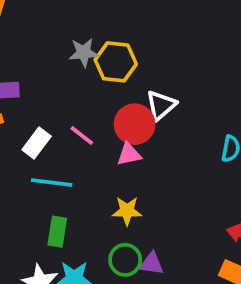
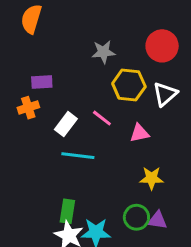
yellow hexagon: (116, 62) -> (129, 85), moved
red circle: (135, 124) -> (162, 46), moved
yellow star: (127, 211) -> (152, 178), moved
green rectangle: (57, 232) -> (67, 211), moved

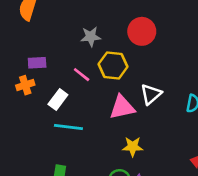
white triangle: (165, 94) -> (151, 94), moved
pink line: (102, 118) -> (82, 75), moved
pink triangle: (139, 133) -> (122, 107), size x1.5

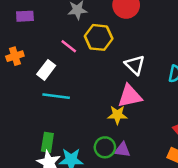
purple rectangle: (37, 63) -> (25, 16), moved
white triangle: (151, 94) -> (135, 65), turned -35
pink triangle: (122, 107) -> (130, 96), moved

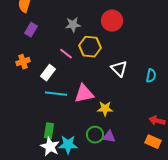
purple rectangle: (25, 16) -> (31, 30), turned -56
pink triangle: (130, 96) -> (84, 94), moved

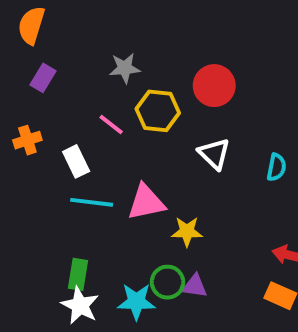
red circle: (112, 21) -> (214, 86), moved
white rectangle: (48, 73) -> (76, 161), turned -63
cyan star: (68, 145) -> (136, 302), moved

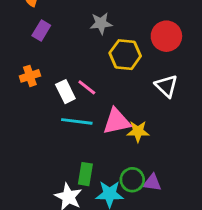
pink line: (111, 125) -> (87, 87), moved
yellow star: (187, 231) -> (138, 131), moved
green rectangle: (78, 274) -> (85, 174), moved

